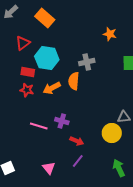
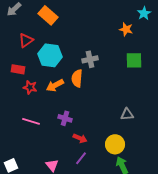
orange star: (110, 34) -> (126, 29), moved
red rectangle: (28, 72) -> (18, 69), moved
pink line: (39, 126) -> (31, 121), moved
yellow circle: (112, 133) -> (115, 144), moved

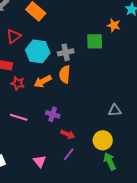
gray cross: (90, 59) -> (66, 52), moved
green square: (134, 60) -> (95, 41), moved

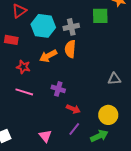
red star: (18, 83) -> (23, 67), moved
gray triangle: (115, 110) -> (114, 79), moved
green arrow: (110, 161) -> (99, 136), moved, turned 90

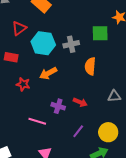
orange semicircle: (70, 49) -> (90, 66), moved
pink line: (24, 92) -> (37, 121), moved
red arrow: (73, 109) -> (80, 102), moved
purple line: (74, 129) -> (78, 131), moved

